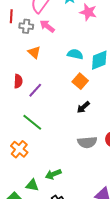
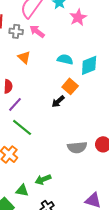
pink star: (88, 12) -> (78, 17), turned 30
purple line: (35, 90) -> (15, 104), moved
black arrow: (83, 107) -> (58, 101), moved

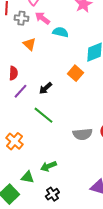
cyan semicircle: (65, 59) -> (60, 32), moved
black arrow: (58, 101) -> (45, 88), moved
green line: (22, 127) -> (43, 115), moved

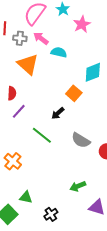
orange triangle: (29, 44) -> (28, 64), size x1.6
black arrow: (45, 88) -> (58, 113), moved
gray semicircle: (82, 134) -> (81, 140), moved, turned 36
green arrow: (48, 166) -> (78, 186), moved

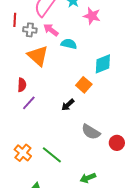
pink star: (82, 24) -> (92, 16), turned -30
green line: (42, 135) -> (52, 155), moved

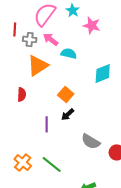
orange triangle: (38, 56) -> (38, 65), turned 45
orange square: (84, 85) -> (66, 94), moved
purple line: (29, 103) -> (47, 124), moved, turned -42

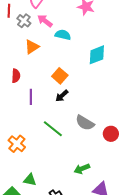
gray cross: (30, 39) -> (24, 21), turned 32
orange triangle: (38, 65) -> (32, 47), size x0.7
purple line: (47, 124) -> (31, 97), moved
green line: (52, 164) -> (53, 129), moved

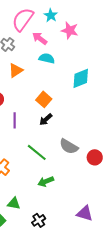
pink arrow: (45, 21) -> (40, 38), moved
green arrow: (82, 169) -> (46, 181), moved

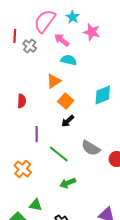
orange triangle: (16, 70) -> (54, 81), moved
cyan diamond: (81, 78) -> (103, 95), moved
purple line: (15, 120) -> (37, 134), moved

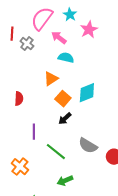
pink star: (92, 32) -> (89, 30), turned 30
cyan diamond: (103, 95) -> (87, 93), moved

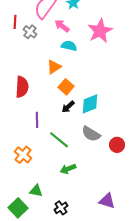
pink star: (89, 30) -> (100, 31), moved, size x1.4
cyan diamond: (87, 93) -> (90, 104), moved
red semicircle: (19, 99) -> (22, 87), size x1.5

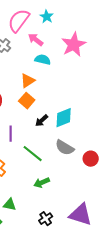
orange square: (66, 87) -> (27, 101), moved
purple triangle: (107, 201) -> (81, 215), size x1.4
black cross: (61, 208) -> (46, 219), moved

